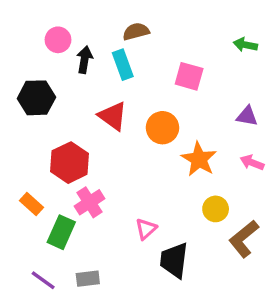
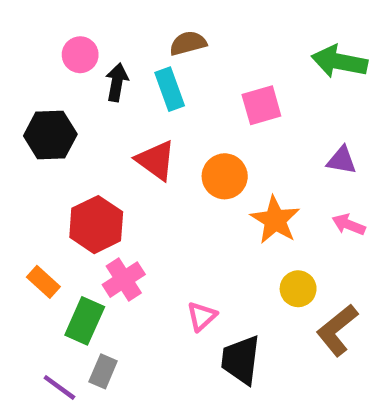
green arrow: (245, 45) -> (339, 62), size x1.6
pink square: (189, 76) -> (261, 105), turned -32
gray rectangle: (88, 279) -> (103, 371), moved, turned -60

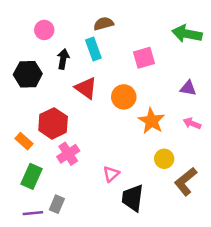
black arrow: (117, 82) -> (63, 59), moved
orange rectangle: (43, 282) -> (24, 141), moved
green rectangle: (85, 321) -> (32, 176), moved
purple line: (59, 387) -> (33, 213), turned -42

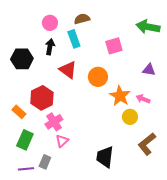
pink circle: (44, 30) -> (50, 23), moved
pink arrow: (192, 123) -> (143, 99), moved
yellow circle: (164, 159) -> (130, 117), moved
pink triangle: (111, 174) -> (62, 141), moved

